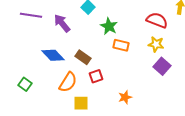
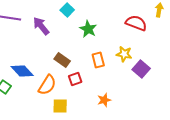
yellow star: (156, 44) -> (124, 54), moved
orange rectangle: (121, 45) -> (98, 60), moved, turned 63
blue diamond: (53, 55) -> (22, 71), moved

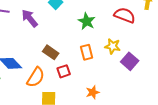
green star: (88, 29) -> (87, 21), moved

